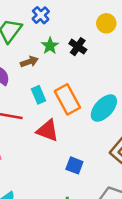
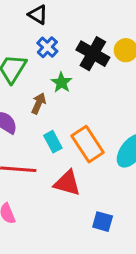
black cross: (78, 47) -> (93, 54), moved, size x1.5
brown arrow: (29, 62) -> (39, 103), turned -42

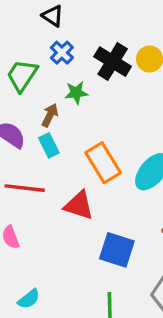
green star: (61, 82) -> (76, 93), turned 30
cyan rectangle: (53, 142) -> (49, 145), moved
blue square: (103, 222) -> (117, 250), size x1.5

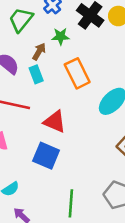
orange rectangle: (103, 163) -> (77, 73), moved
blue square: (117, 250) -> (46, 156), moved

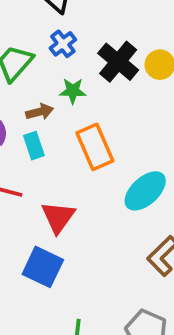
brown arrow: (39, 52) -> (40, 112), turned 42
red triangle: (55, 122) -> (58, 217), turned 40

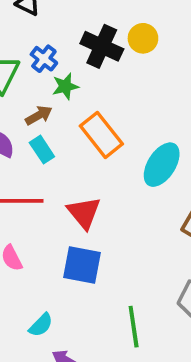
blue cross: (63, 44) -> (44, 59), moved

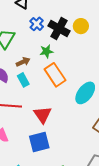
blue cross: (44, 59) -> (37, 24), moved
green star: (65, 86) -> (46, 51), moved
blue square: (82, 265) -> (39, 142), turned -30

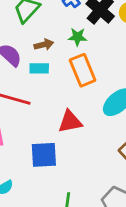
cyan rectangle: (23, 80) -> (39, 68), turned -72
red triangle: (43, 115) -> (70, 122), moved, turned 42

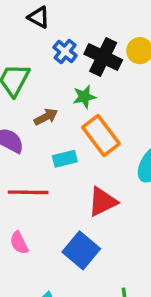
cyan rectangle: (39, 68) -> (65, 159), moved
blue square: (44, 155) -> (81, 250), turned -32

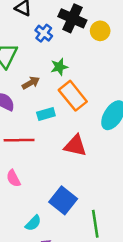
black cross: (103, 57) -> (72, 18), moved
red triangle: (102, 202) -> (75, 146), turned 40
blue square: (81, 250) -> (63, 200), moved

